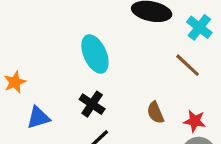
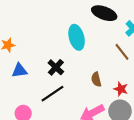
cyan ellipse: (95, 54) -> (77, 37), moved

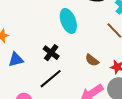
brown semicircle: (96, 79) -> (92, 60), turned -32

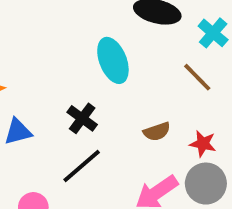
brown semicircle: (92, 60) -> (157, 132), turned -56

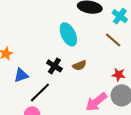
brown semicircle: (157, 132) -> (79, 65), moved
black line: (82, 166) -> (40, 92), moved

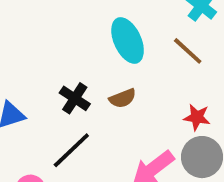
cyan ellipse: (68, 34) -> (128, 40), moved
black line: (40, 92) -> (71, 150), moved

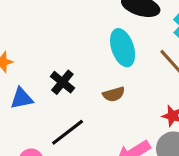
black cross: (75, 98) -> (62, 82), moved

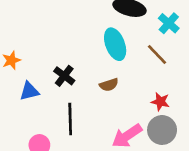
black line: (68, 132) -> (70, 119), turned -52

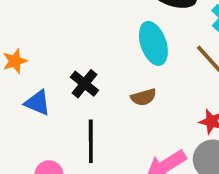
blue triangle: (29, 91) -> (38, 103), turned 35

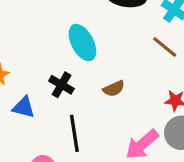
cyan ellipse: (153, 43) -> (82, 43), moved

